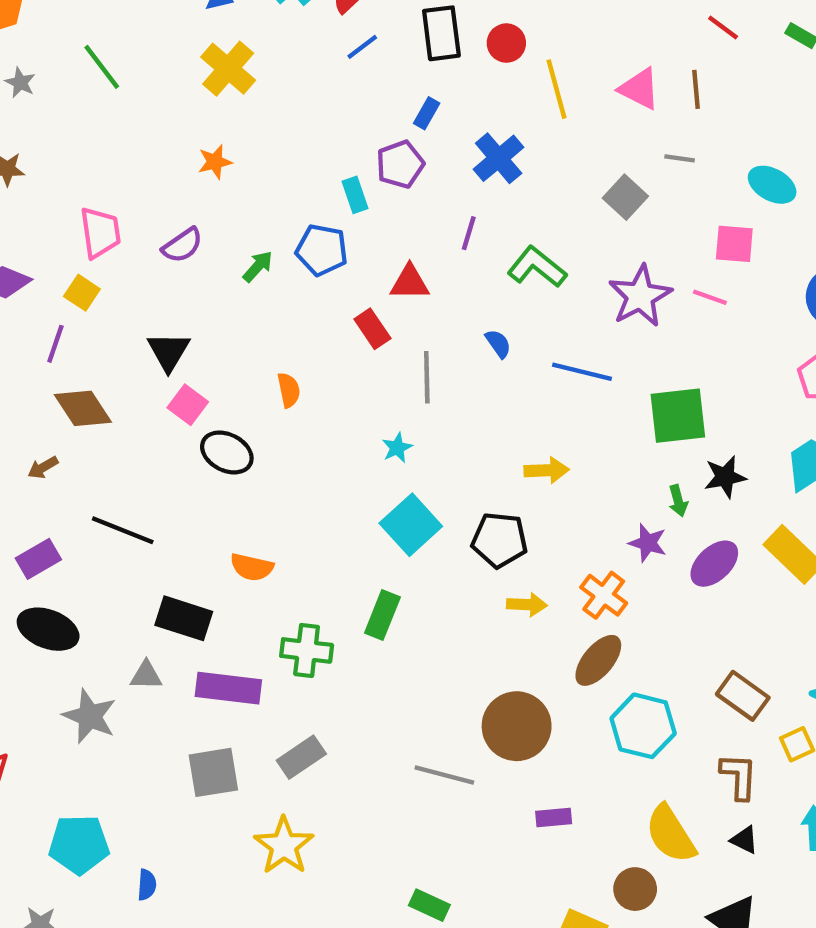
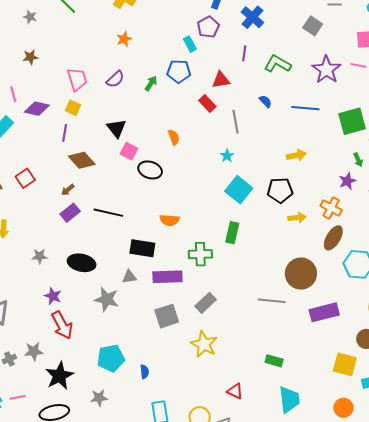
purple star: (648, 543) -> (347, 181), turned -30
purple rectangle: (38, 559) -> (70, 213), moved
purple rectangle: (554, 817) -> (324, 312), size x1.8

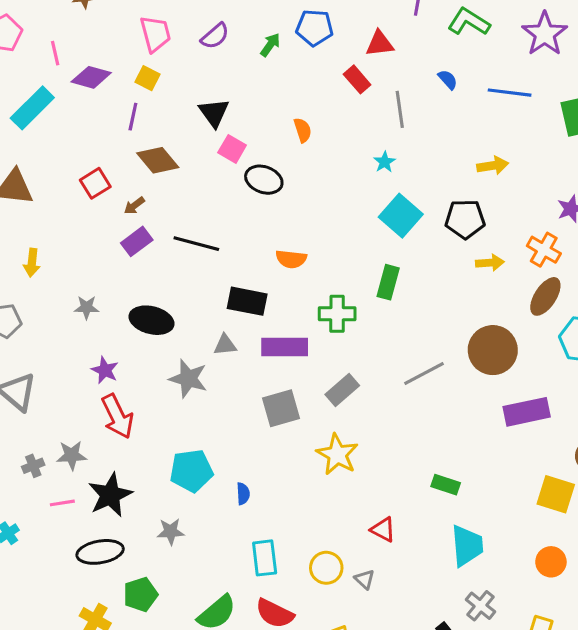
red square: (25, 178) -> (95, 183), moved
gray line: (272, 301) -> (424, 374), moved, turned -36
pink line: (17, 397) -> (62, 503), moved

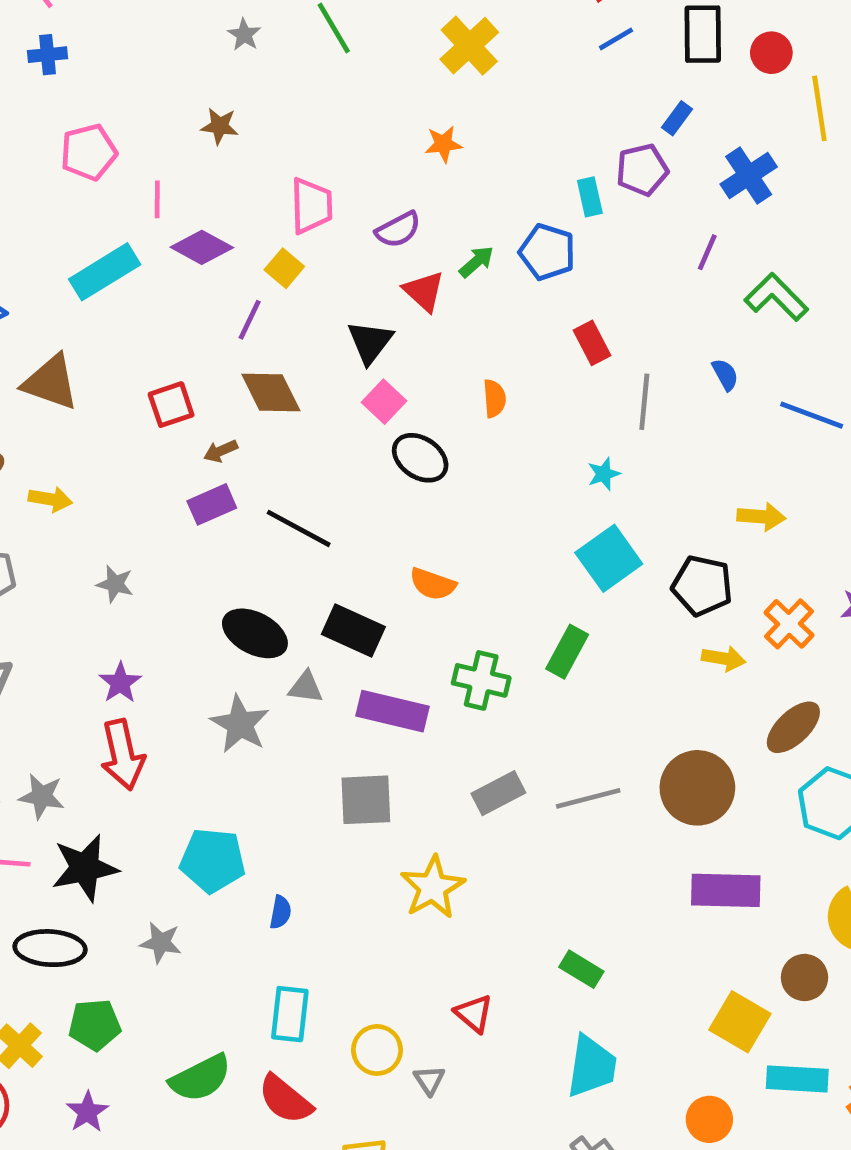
red triangle: (380, 44) -> (424, 291), moved, turned 36
orange cross: (544, 250) -> (789, 624), moved
yellow arrow: (32, 263) -> (50, 499), turned -100
black ellipse: (151, 320) -> (255, 633), moved
gray rectangle: (342, 390) -> (498, 793), moved

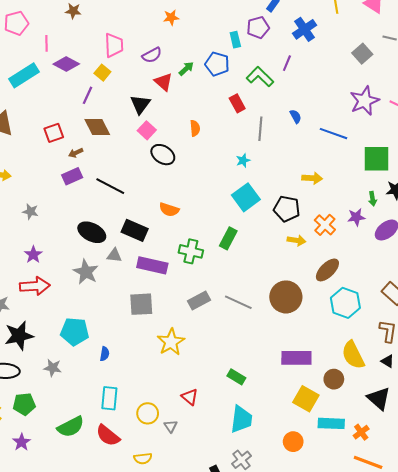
green L-shape: (776, 297) -> (260, 77), moved
red arrow: (123, 755) -> (35, 286), turned -80
gray line: (588, 798) -> (238, 302), turned 40
purple rectangle: (726, 890) -> (296, 358), moved

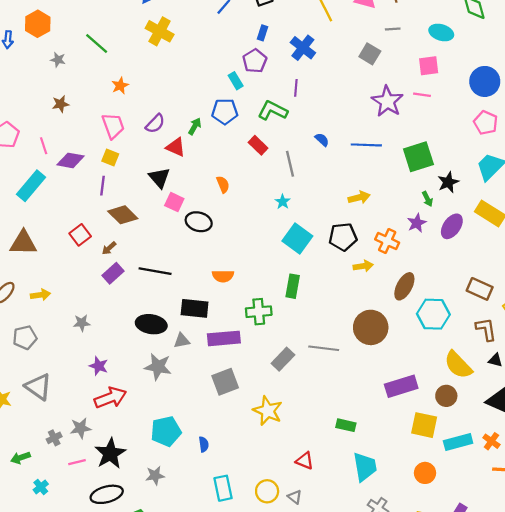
orange star: (171, 17) -> (120, 86), moved

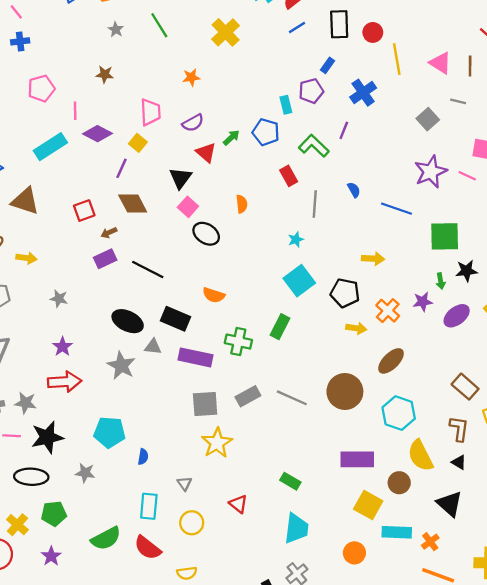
orange star: (120, 86) -> (191, 77), moved
cyan hexagon: (433, 314) -> (399, 413), moved
gray square: (225, 382) -> (205, 404), moved
gray triangle: (295, 497) -> (185, 483), moved

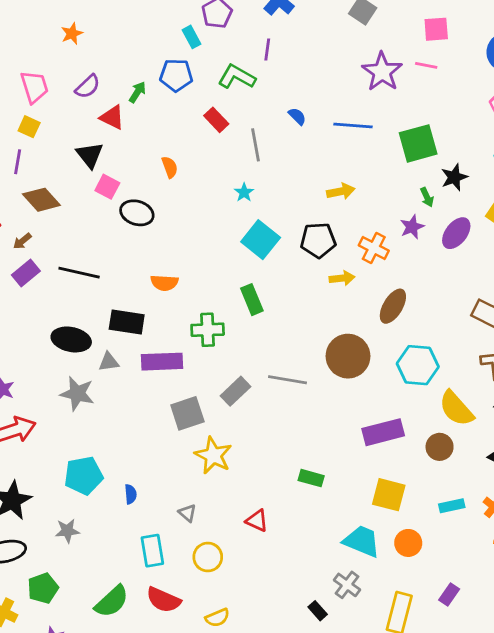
green rectangle: (280, 327) -> (252, 300), turned -35
yellow square: (368, 505) -> (389, 495), moved
cyan trapezoid: (296, 528) -> (362, 541), moved, turned -60
cyan rectangle: (397, 532) -> (452, 506), size x0.7

